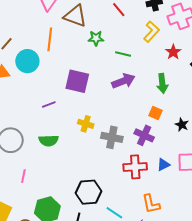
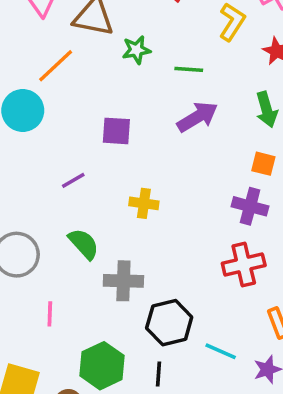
orange line: (50, 39) -> (56, 66), turned 50
purple square: (77, 81) -> (116, 131), size x0.7
gray cross: (112, 137) -> (123, 281), moved
green semicircle: (49, 141) -> (84, 244), turned -120

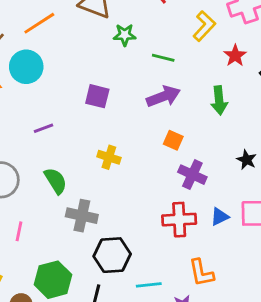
orange line: (56, 66) -> (39, 23), moved
orange square: (263, 164) -> (173, 140), moved
purple line: (73, 180) -> (43, 128), moved
cyan line: (221, 351) -> (149, 285), turned -40

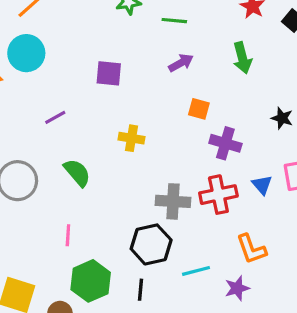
purple arrow: (163, 96) -> (181, 63), size x0.7
gray cross: (82, 216) -> (173, 201), moved
blue triangle: (220, 217) -> (262, 185), turned -36
pink line: (19, 231) -> (68, 235), moved

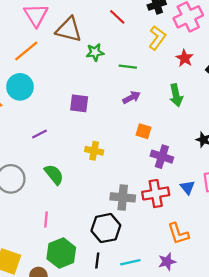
cyan line: (196, 271) -> (130, 262), moved

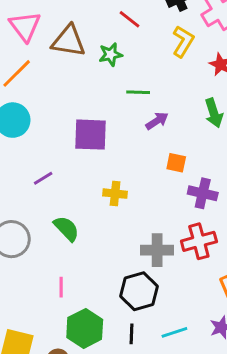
green star: (95, 52) -> (111, 54), moved
green line: (128, 67) -> (138, 92), moved
purple square: (79, 103) -> (91, 135), size x1.4

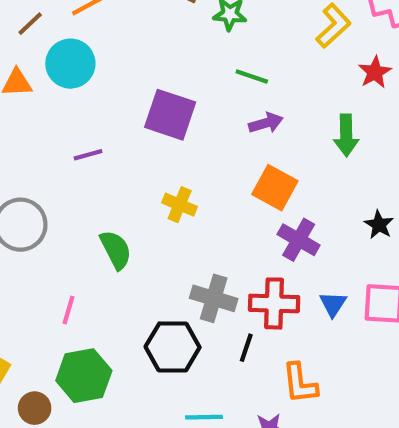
orange square: (176, 163) -> (275, 188), size x1.5
green semicircle: (66, 229) -> (116, 250), moved
black line: (132, 334) -> (246, 348), moved

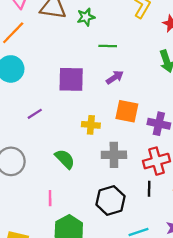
purple arrow: (266, 123) -> (115, 77), moved
orange square: (275, 188) -> (127, 111), moved
gray cross: (214, 298) -> (114, 155), moved

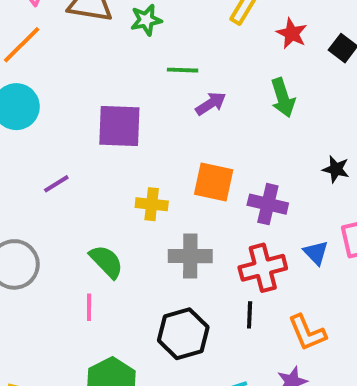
purple arrow: (115, 77) -> (211, 104), moved
pink line: (50, 198) -> (89, 307), moved

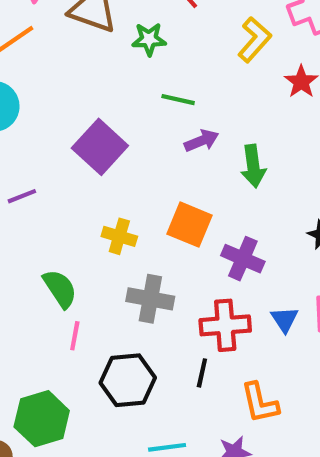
green arrow: (283, 98) -> (253, 166), moved
purple square: (119, 126) -> (100, 147), turned 30
pink line: (89, 307) -> (75, 336), moved

